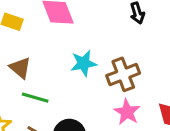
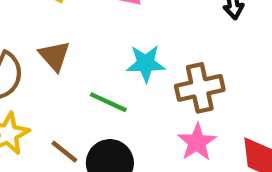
green line: (35, 98) -> (108, 102), moved

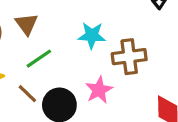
green line: (108, 102) -> (39, 59), moved, turned -64
pink star: (197, 142) -> (99, 90), moved

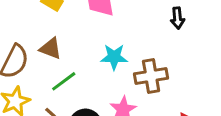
brown triangle: (27, 24) -> (50, 48), turned -30

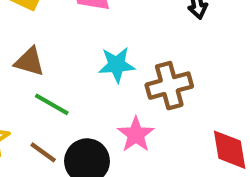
green line: (64, 81) -> (52, 104), turned 72

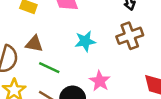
brown cross: (169, 86) -> (130, 36), moved

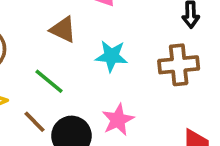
brown triangle: (34, 44) -> (63, 29), moved

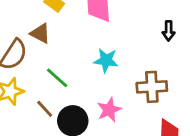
brown triangle: (63, 29) -> (40, 33), moved
brown cross: (179, 65) -> (152, 87), moved

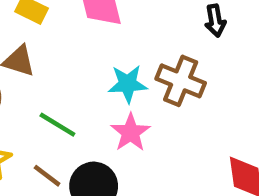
brown cross: (152, 87) -> (181, 81), moved, turned 36
pink star: (109, 110) -> (131, 132), moved

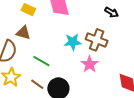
black arrow: (215, 21) -> (112, 12), turned -48
pink star: (131, 132) -> (90, 64), moved

